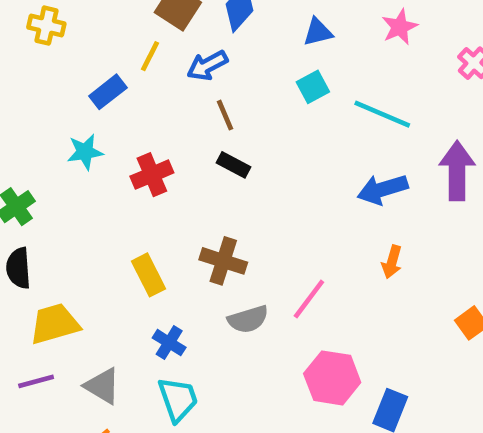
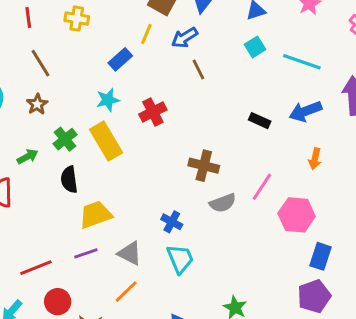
black rectangle: (234, 165) -> (260, 121), moved
yellow rectangle: (149, 275) -> (106, 141), moved, size x1.4
pink hexagon: (332, 378) -> (297, 215), moved

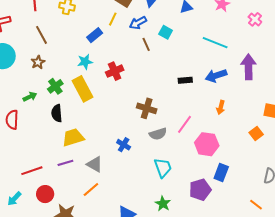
cyan square: (255, 47) -> (166, 32), moved, turned -32
black rectangle: (260, 121) -> (185, 80), turned -32
cyan trapezoid: (180, 259) -> (163, 168), moved
purple pentagon: (314, 296) -> (200, 190), moved

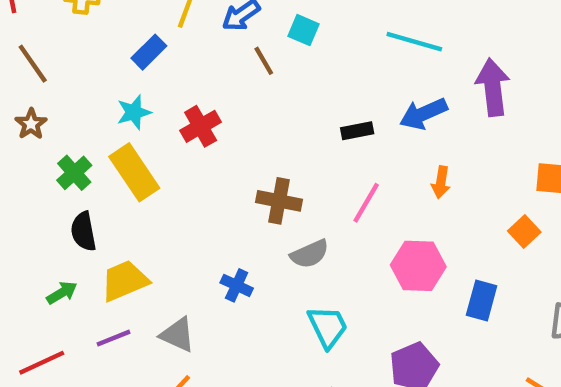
green arrow: (30, 97) -> (62, 293), moved
pink line: (185, 124) -> (366, 203), moved
blue rectangle: (221, 172) -> (482, 300), moved

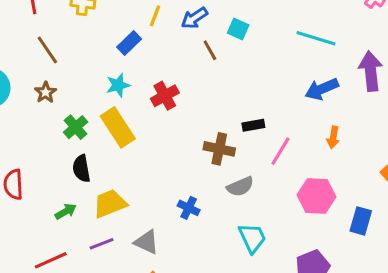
black rectangle: (357, 131) -> (253, 125), moved

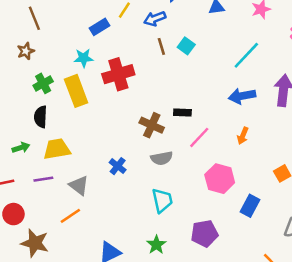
cyan square: (238, 29) -> (186, 46), moved
cyan line: (316, 38) -> (246, 55), turned -76
red cross: (165, 96) -> (118, 74), size x1.4

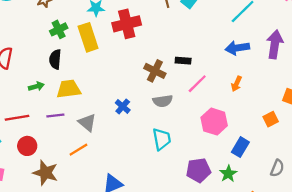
green star: (156, 245) -> (228, 174), moved

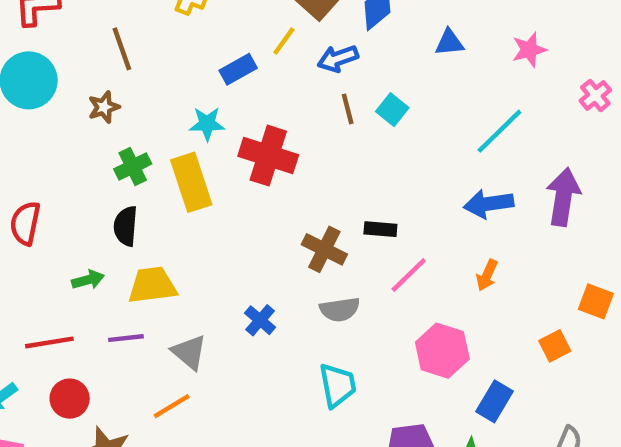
red cross: (127, 24) -> (268, 156), turned 32

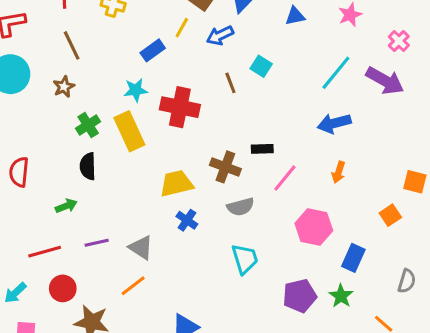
brown line: (348, 109) -> (230, 83), moved
purple arrow: (563, 197) -> (385, 81), moved, turned 117
yellow trapezoid: (152, 285) -> (176, 184), moved

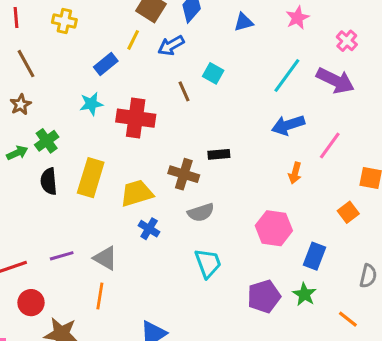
yellow rectangle: (129, 131) -> (91, 178), moved, turned 45
pink line: (285, 178) -> (330, 146), moved
green arrow: (66, 206) -> (17, 153), moved
orange line: (133, 286) -> (100, 296), turned -40

